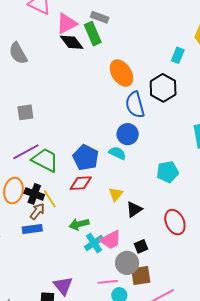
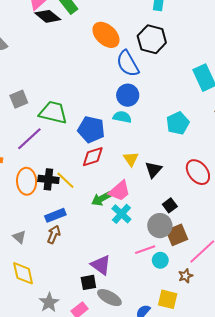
green trapezoid: (45, 160) -> (53, 112), moved
brown arrow: (37, 211) -> (54, 234), moved
pink trapezoid: (111, 240) -> (119, 191), moved

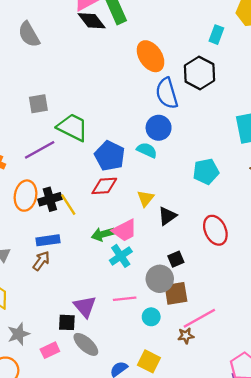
black cross: (48, 179) -> (50, 199), turned -36
pink line: (145, 250) -> (125, 299), moved
brown star: (185, 276) -> (186, 336), moved

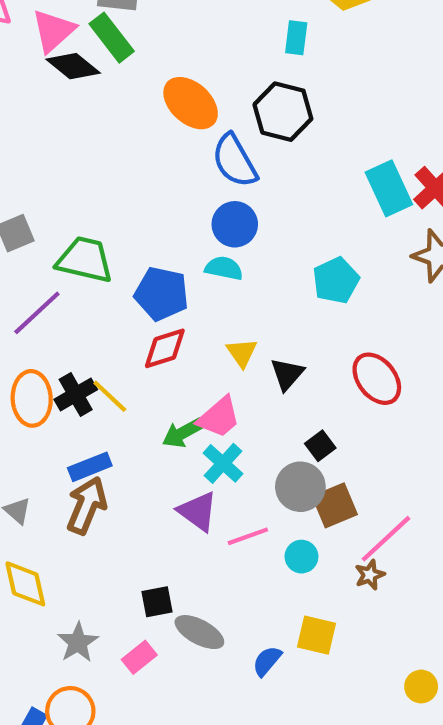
brown arrow: (41, 261) -> (87, 505), size x1.5
purple triangle: (85, 307) -> (198, 511), moved

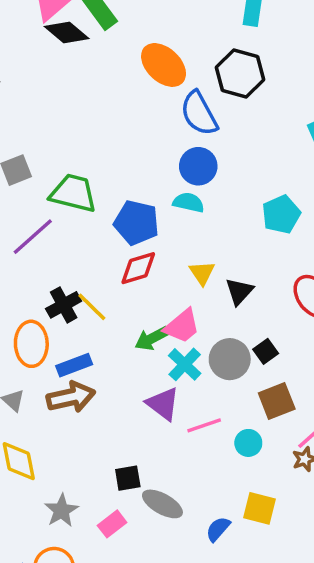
orange ellipse: (32, 398) -> (31, 344), moved
gray circle: (300, 487) -> (230, 359), moved
brown arrow: (87, 505) -> (71, 397), turned 54

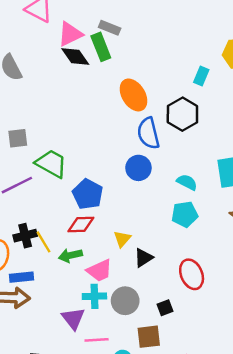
cyan semicircle: (188, 202) -> (187, 182), moved
green arrow: (152, 338) -> (70, 255), moved
black square: (266, 351) -> (165, 308), moved
cyan cross: (185, 364) -> (94, 296), turned 30

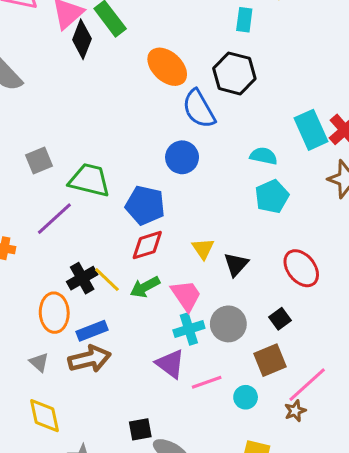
black diamond: (75, 56) -> (82, 39), turned 72
blue circle: (138, 168) -> (182, 157), moved
pink trapezoid: (99, 271) -> (186, 295), turned -84

